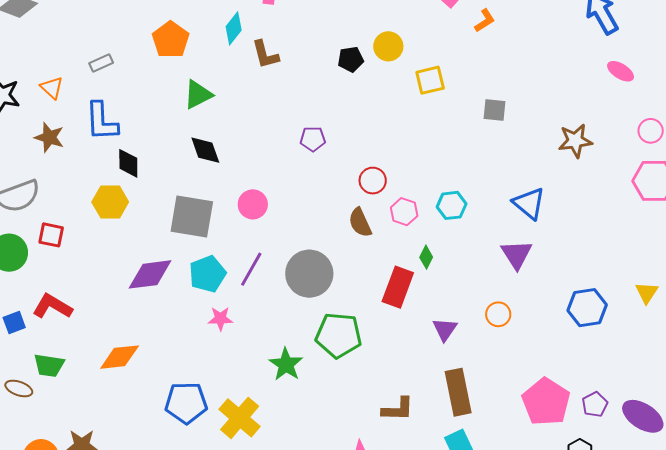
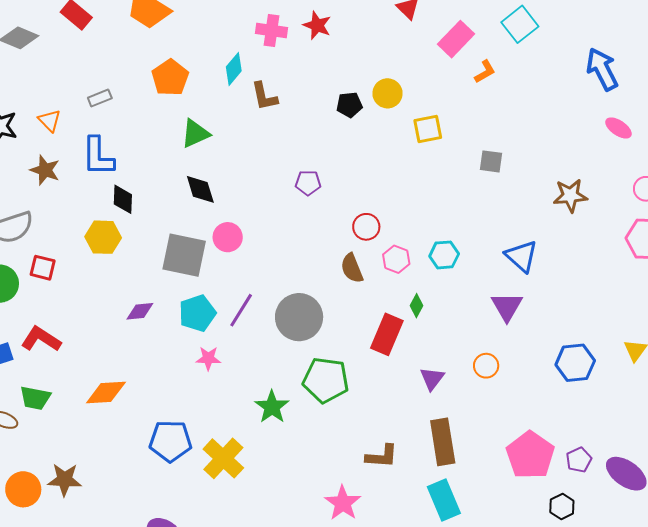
pink circle: (253, 204) -> (228, 237), moved
purple diamond: (150, 274) -> (140, 311), size x0.6

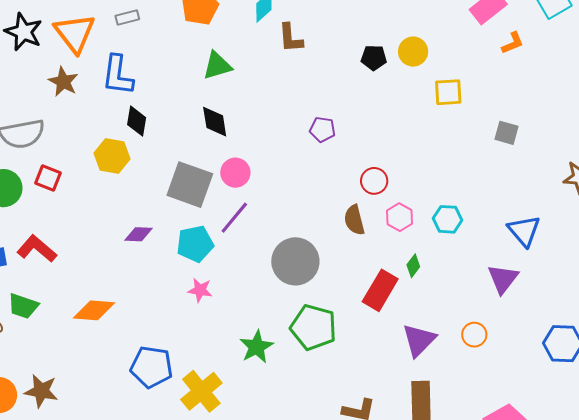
orange triangle: (50, 121) -> (75, 33), size x1.8
purple line: (241, 310) -> (234, 218), moved
purple triangle: (432, 379) -> (419, 340), size x1.4

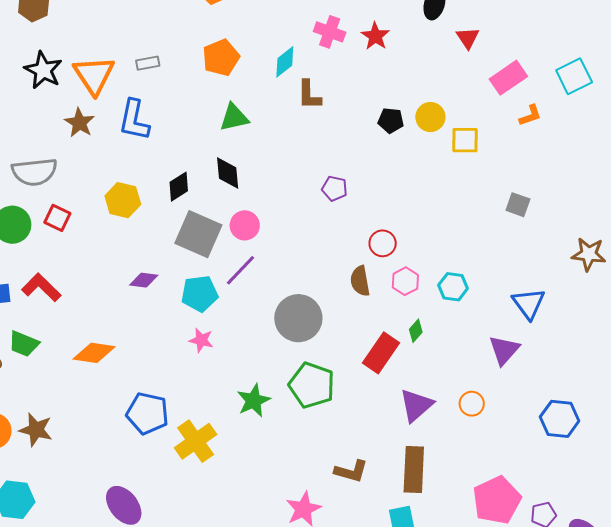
yellow square: (448, 92) -> (465, 140), moved
black diamond: (137, 121) -> (179, 187), moved, turned 44

